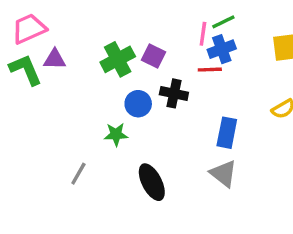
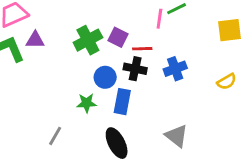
blue cross: (222, 49) -> (175, 69), moved
red line: (210, 70) -> (142, 49), moved
blue rectangle: (227, 133) -> (122, 102), moved

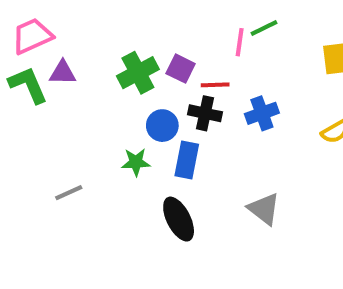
gray line: (55, 136) -> (69, 193), moved, turned 36

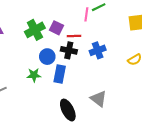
black ellipse: (179, 219) -> (68, 110), moved

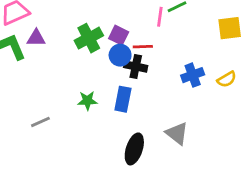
blue cross: (98, 50) -> (193, 75), moved
blue circle: (47, 57) -> (120, 55), moved
black ellipse: (68, 110) -> (134, 149), turned 45

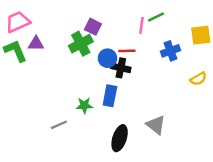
purple square: (119, 35) -> (93, 27), moved
blue cross: (193, 75) -> (170, 51), moved
green star: (87, 101) -> (84, 105), moved
gray line: (40, 122) -> (59, 125), moved

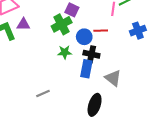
black cross: (121, 68) -> (91, 54), moved
green star: (84, 105) -> (65, 52), moved
gray triangle: (156, 125) -> (113, 78), moved

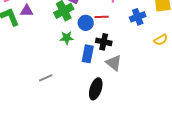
black cross: (91, 54) -> (104, 42), moved

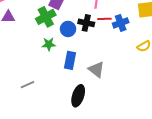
red line: (102, 17) -> (104, 19), moved
black cross: (104, 42) -> (86, 23), moved

